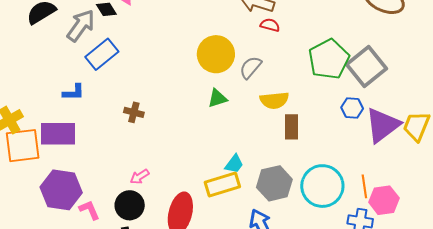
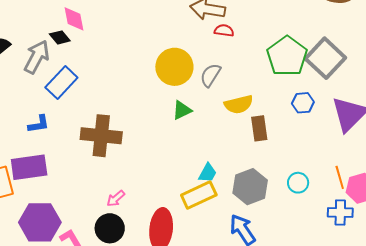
blue hexagon: (352, 108) -> (303, 103), moved
brown cross: (134, 112) -> (101, 136), size x2.0
cyan circle: (322, 186) -> (298, 183), size x0.5

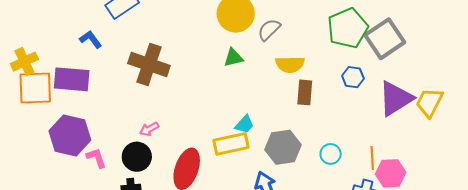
blue L-shape: (39, 124) -> (91, 39), turned -130

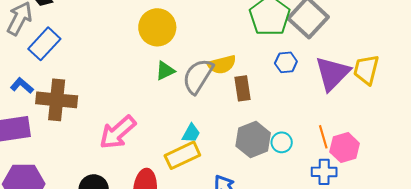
gray semicircle: (269, 30) -> (198, 76), moved, size x1.5
brown cross: (149, 65) -> (57, 100), moved
pink arrow: (149, 129) -> (118, 132), moved, size x2.0
gray hexagon: (283, 147) -> (253, 140), moved

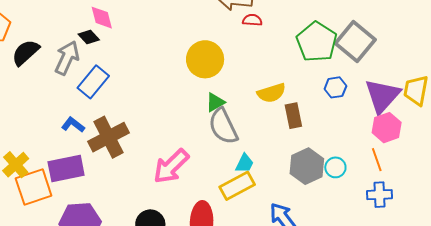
gray semicircle: (198, 76) -> (223, 126), moved, turned -54
brown cross: (57, 100) -> (108, 137), turned -30
pink hexagon: (345, 148) -> (387, 128), moved

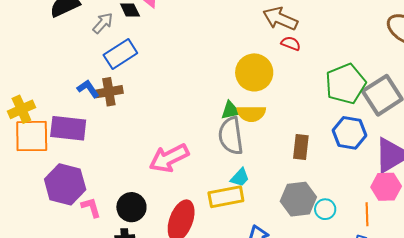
gray arrow: (67, 58) -> (103, 23), size x0.7
yellow circle: (205, 59) -> (254, 72), moved
blue hexagon: (335, 87) -> (349, 133), size x1.5
yellow semicircle: (271, 93) -> (251, 113), moved
brown cross: (108, 137) -> (109, 92), moved, size x0.7

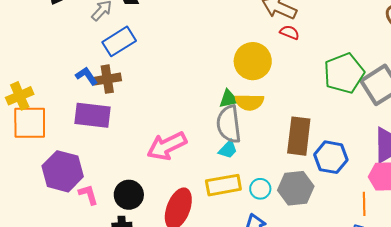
purple rectangle: (68, 128) -> (93, 115), moved
blue hexagon: (349, 133) -> (331, 157), moved
brown rectangle: (301, 147) -> (299, 136), size x1.5
cyan trapezoid: (240, 178) -> (228, 149), moved
cyan circle: (325, 209) -> (260, 189), moved

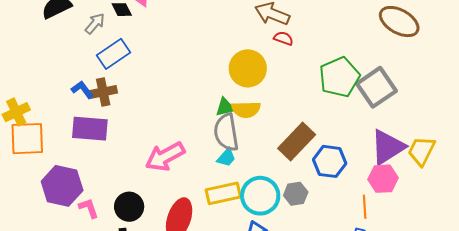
brown rectangle: (299, 136) -> (297, 142), turned 39
gray hexagon: (296, 188) -> (296, 194), size x0.7
cyan circle: (260, 189) -> (260, 196), size x1.8

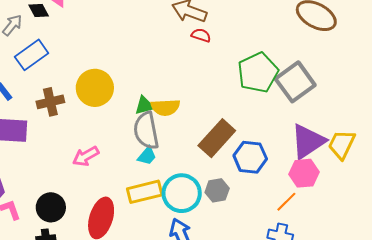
yellow circle: (248, 68) -> (95, 88), moved
brown cross: (103, 92) -> (50, 102), moved
pink arrow: (165, 156) -> (86, 156), size x0.7
orange line: (365, 207) -> (286, 202), turned 50

